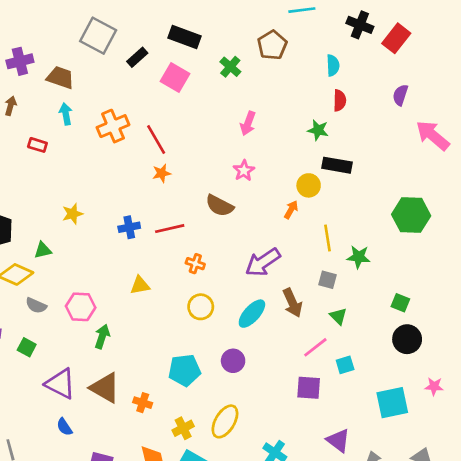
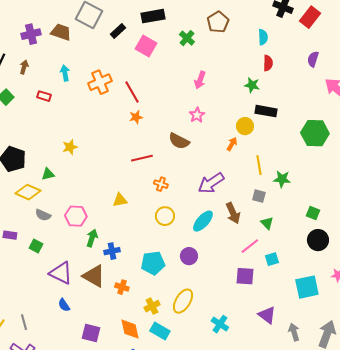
black rectangle: (184, 37) -> (153, 16), turned -30
brown trapezoid: (60, 77) -> (61, 32), moved
green hexagon: (411, 215) -> (315, 133), moved
blue cross: (129, 227) -> (112, 251), moved

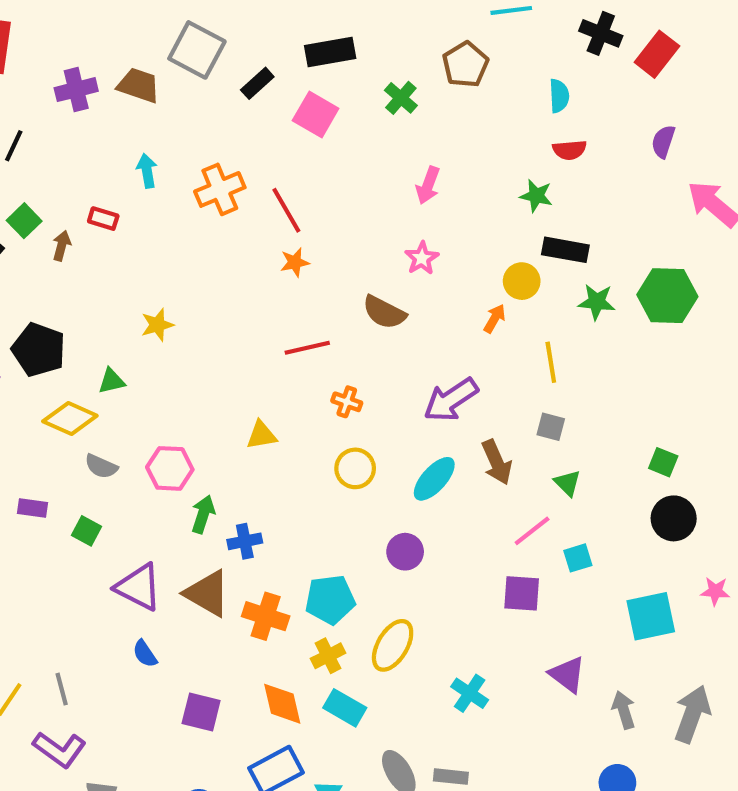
red semicircle: (268, 63) -> (570, 150), turned 84
brown arrow: (24, 67) -> (62, 246), moved
green star: (282, 179) -> (597, 302), moved
cyan pentagon: (153, 263) -> (330, 600), moved
orange cross: (122, 287) -> (266, 616), size x1.5

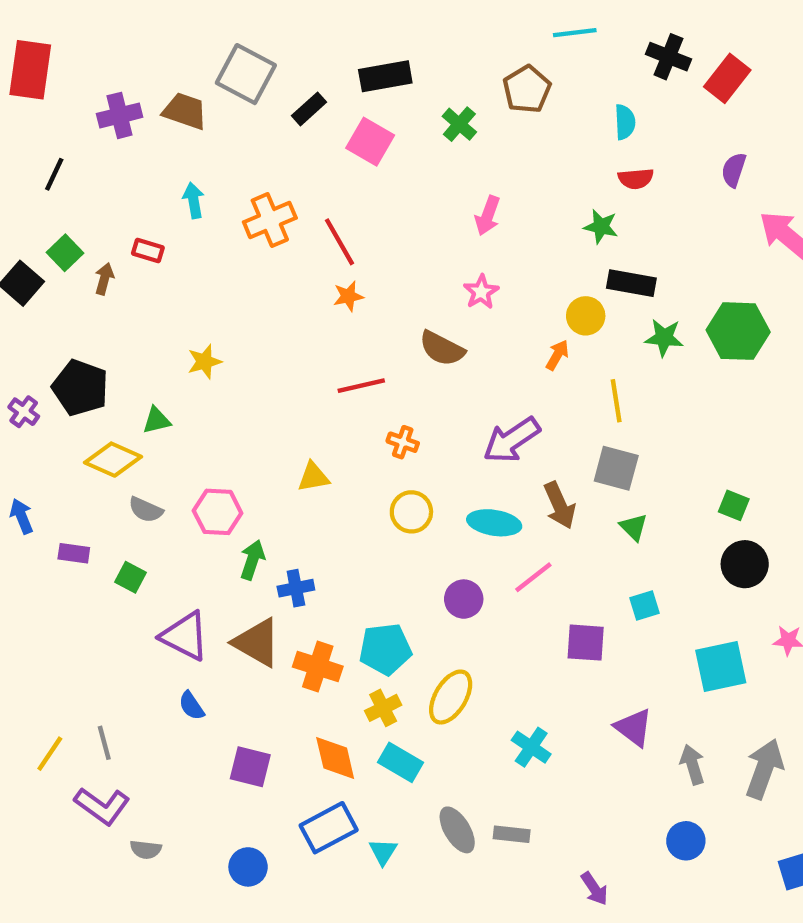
gray square: (551, 427) -> (616, 468), size x1.5
cyan ellipse: (434, 479) -> (494, 523), turned 57
pink line: (532, 531) -> (533, 577), moved

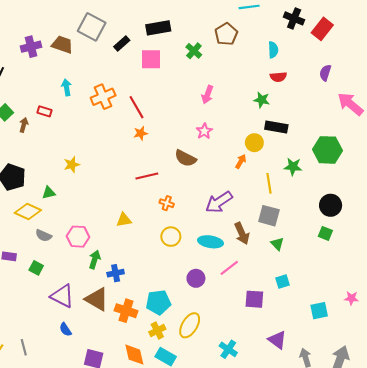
pink square: (370, 142) -> (151, 59), turned -30
green star: (664, 338) -> (293, 167), moved
black circle: (745, 564) -> (331, 205), moved
cyan square: (721, 667) -> (319, 311), size x0.7

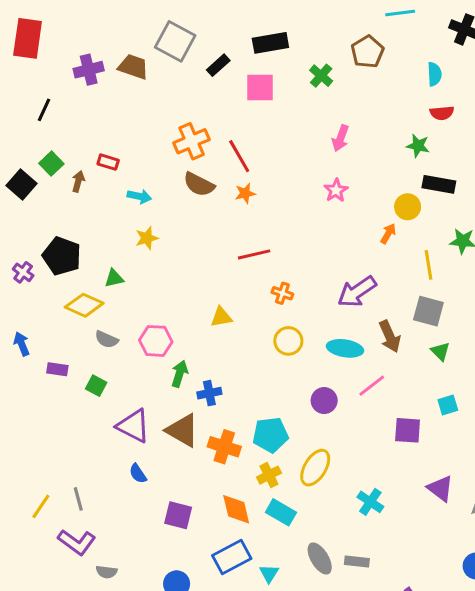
cyan arrow: (66, 87) -> (139, 196), moved, turned 112
brown semicircle: (185, 158) -> (199, 184), moved

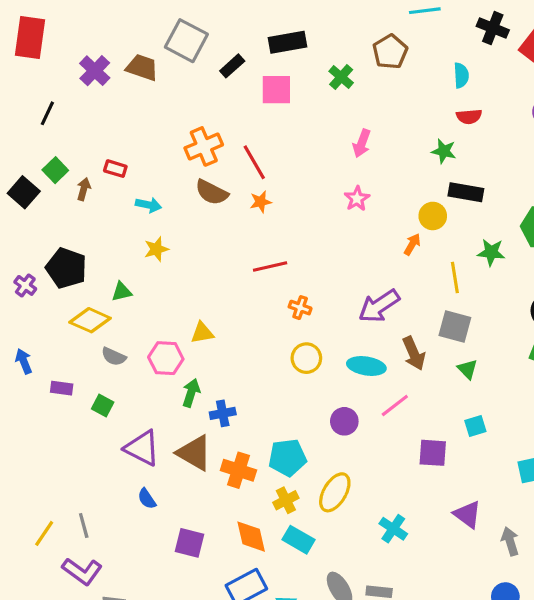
purple cross: (89, 70) -> (95, 71), turned -32
yellow triangle: (221, 317) -> (202, 333), moved

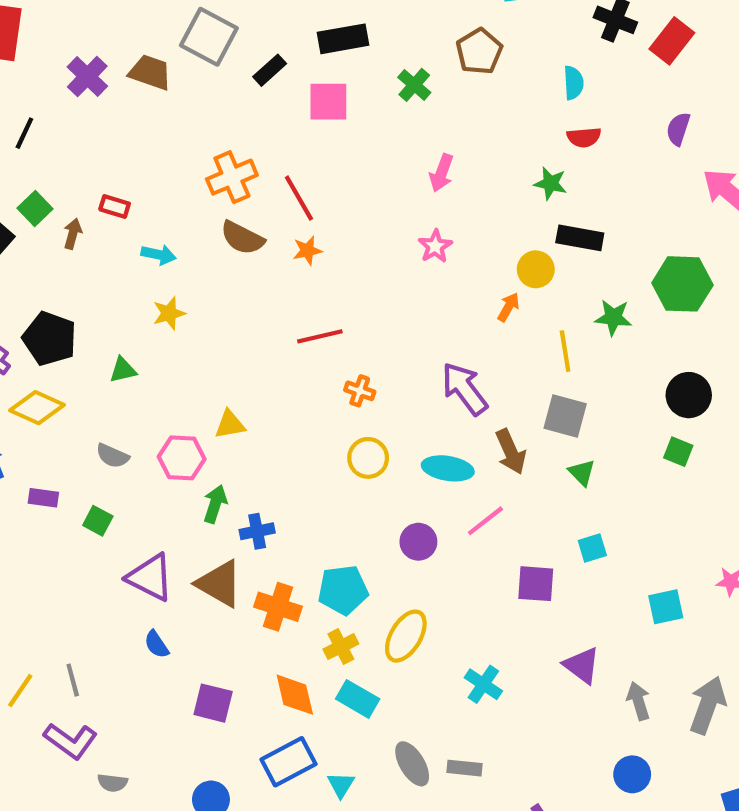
purple arrow: (379, 306) -> (465, 389), turned 87
yellow diamond: (90, 320) -> (37, 408), moved

